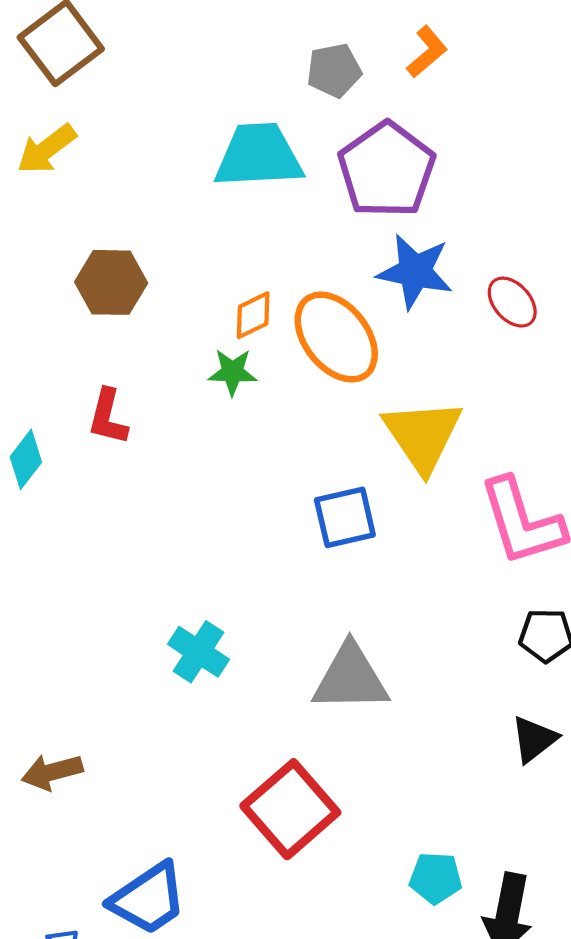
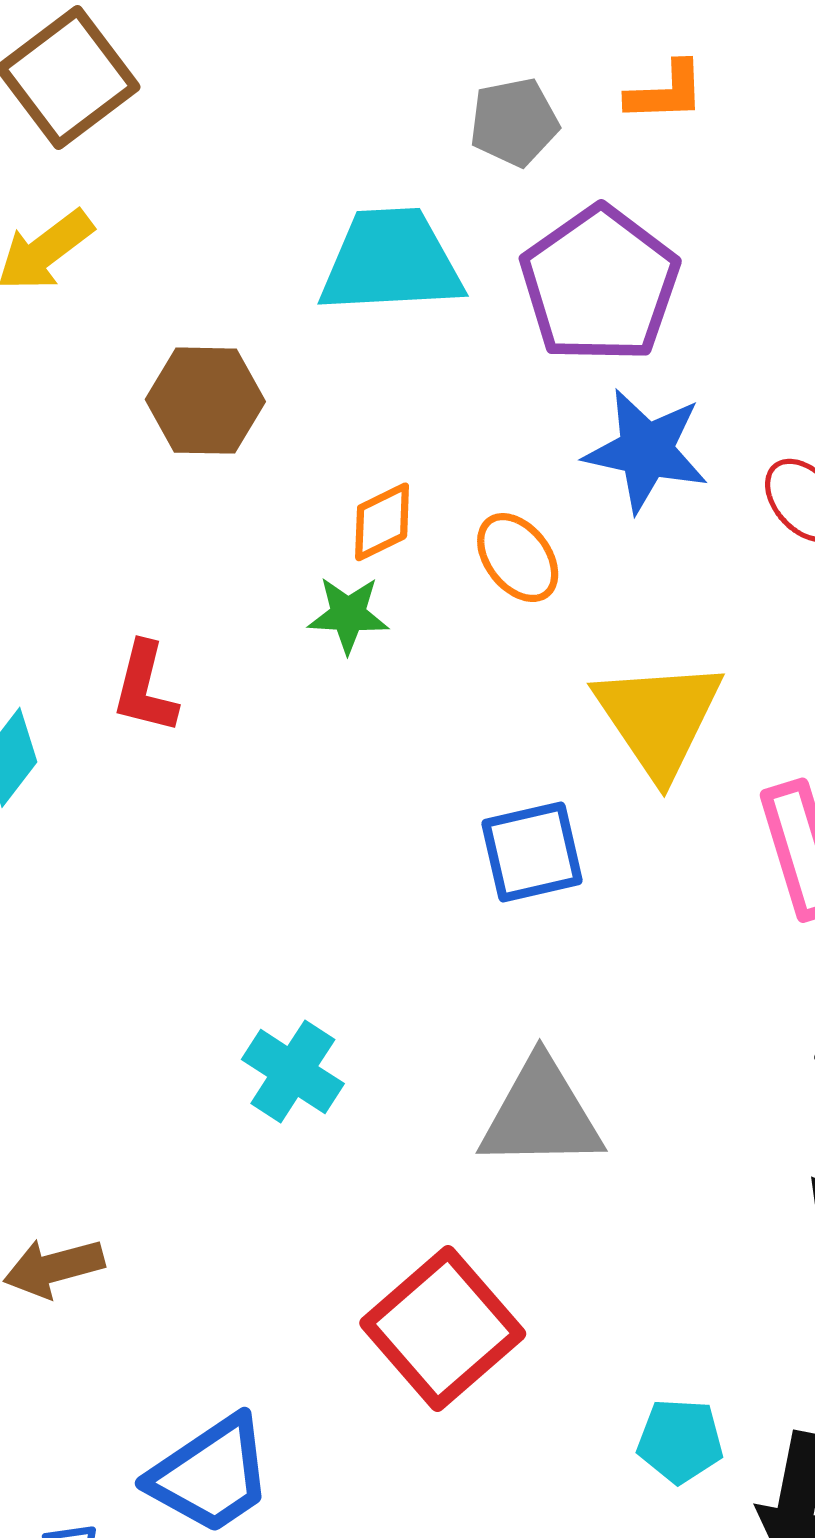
orange L-shape: (427, 52) -> (666, 92), turned 38
brown hexagon: (111, 282) -> (205, 401), moved
orange ellipse: (336, 337) -> (518, 558), size x0.6

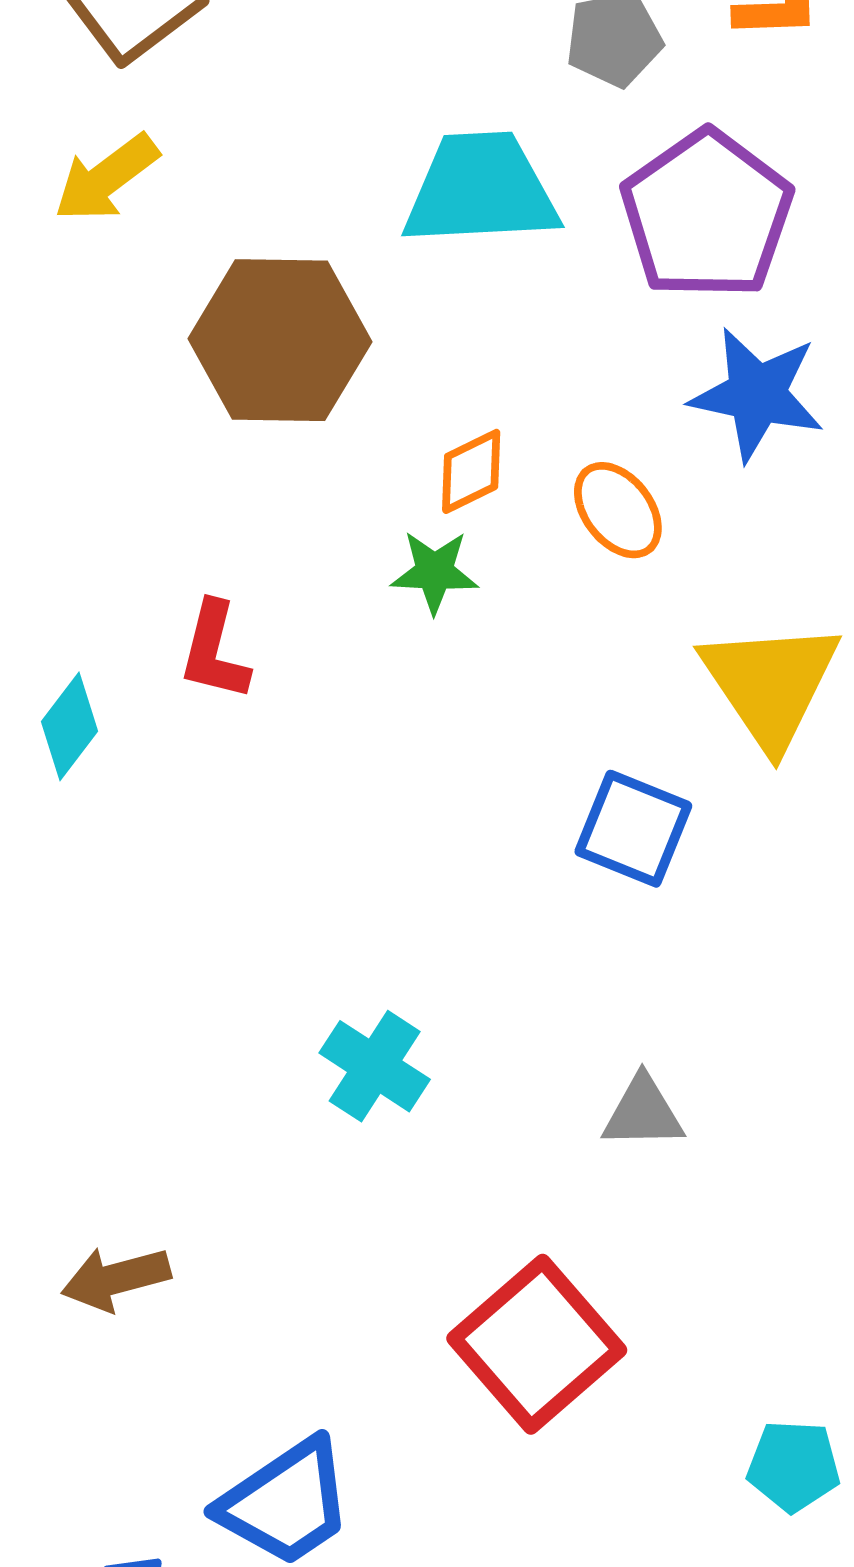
brown hexagon: (205, 401) -> (280, 340), size x1.4
blue square: (532, 852) -> (633, 829), turned 35
gray triangle: (541, 1114) -> (643, 1113), size x0.6

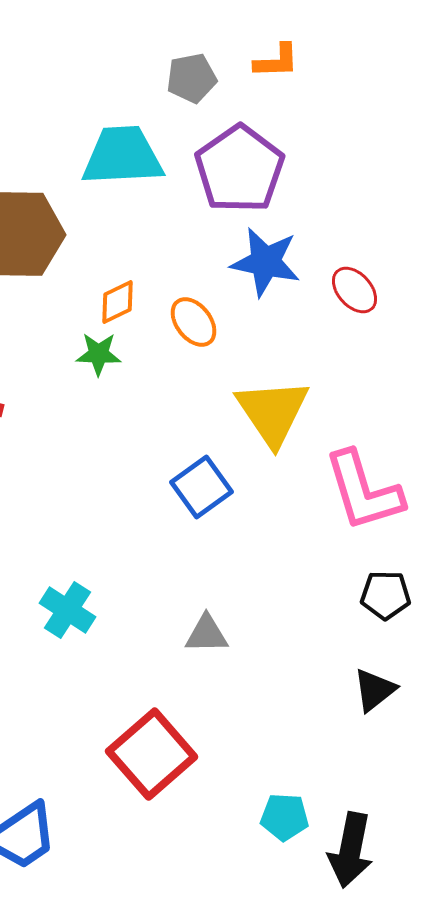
blue square: (633, 829) -> (202, 487), turned 32

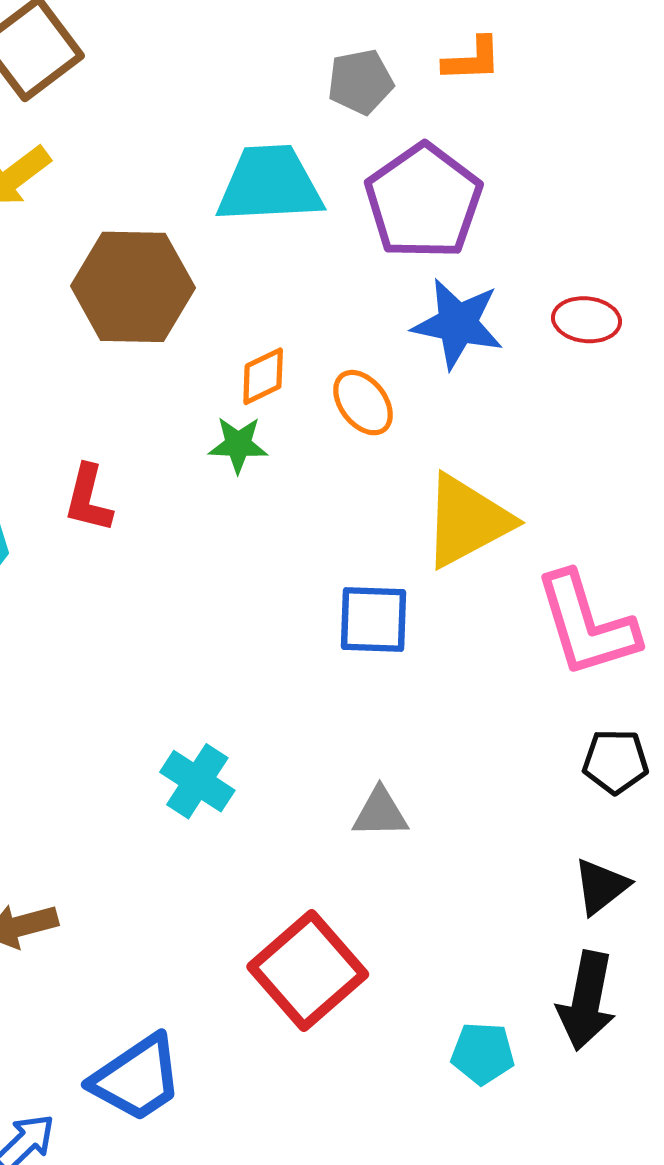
red ellipse: (355, 290) -> (587, 320), moved, turned -42
yellow triangle: (273, 412) -> (467, 521), turned 36
blue square: (202, 487) -> (374, 619), turned 38
black arrow: (351, 850) -> (587, 1001), moved

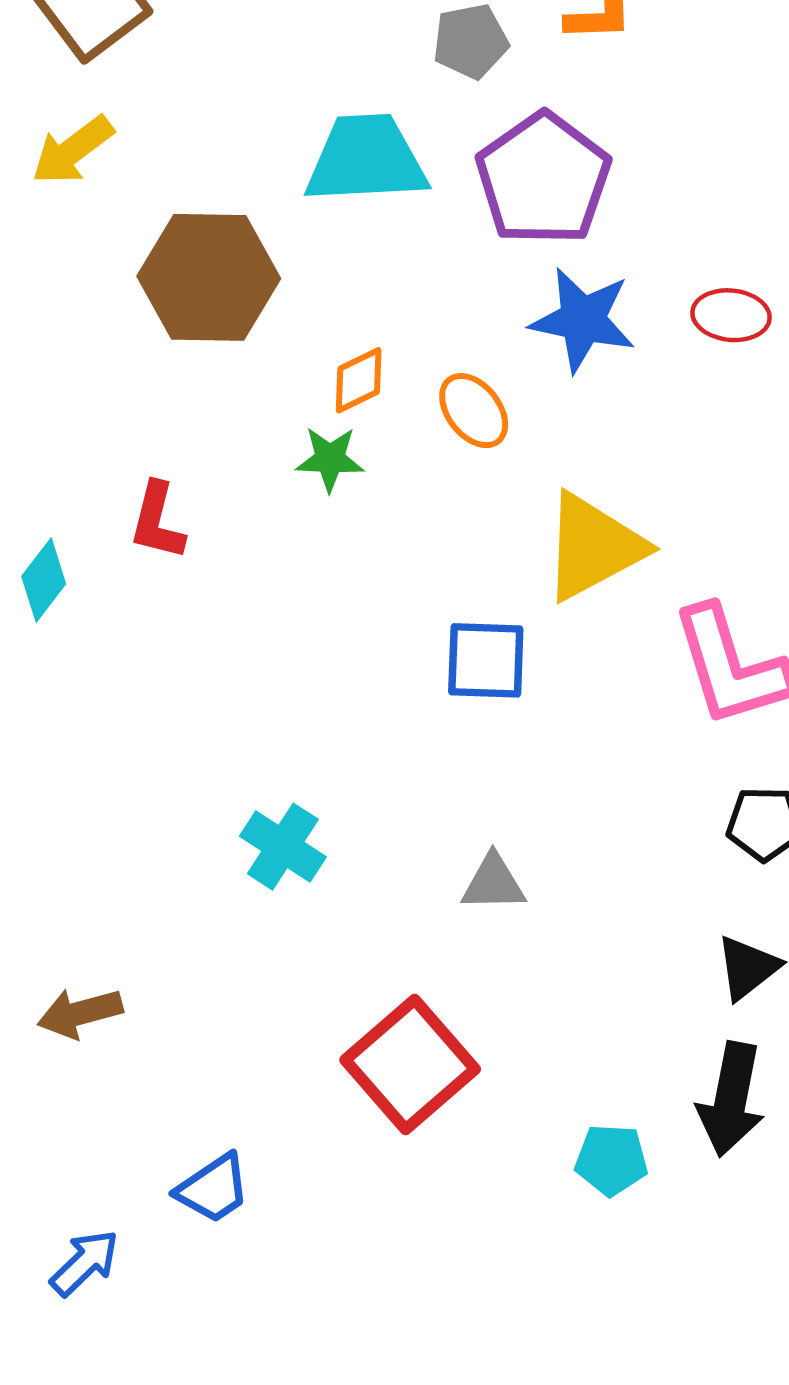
blue trapezoid: (137, 1078) -> (213, 1189), size x0.7

